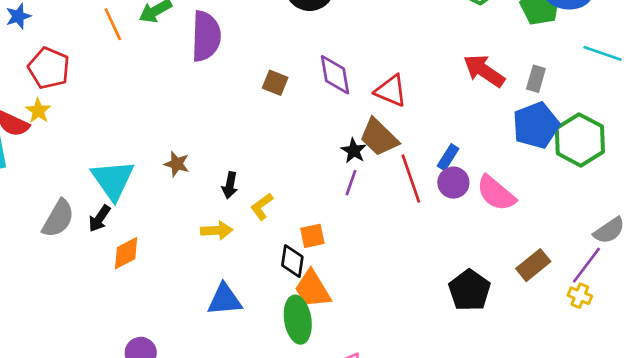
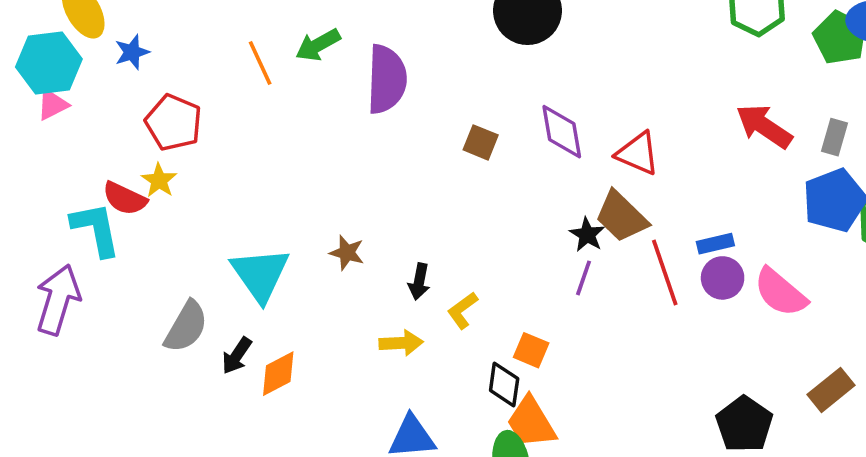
blue rectangle: (448, 157) -> (715, 244), turned 45
black arrow: (99, 218) -> (237, 356), moved
orange square: (312, 236) -> (531, 350), turned 35

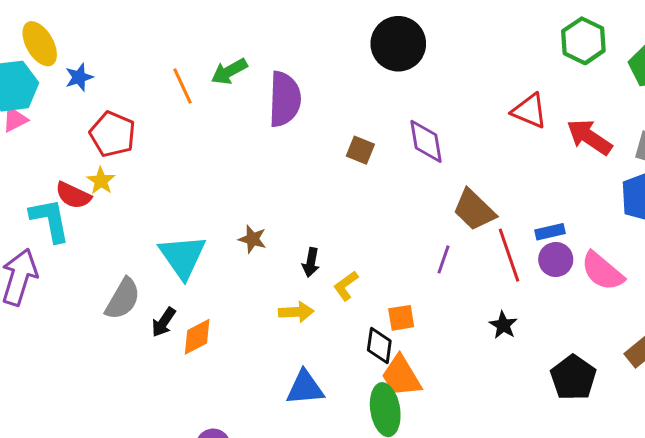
red triangle: (638, 153) -> (529, 111), moved
black star: (587, 235) -> (503, 325), moved
orange square: (531, 350) -> (401, 318), turned -32

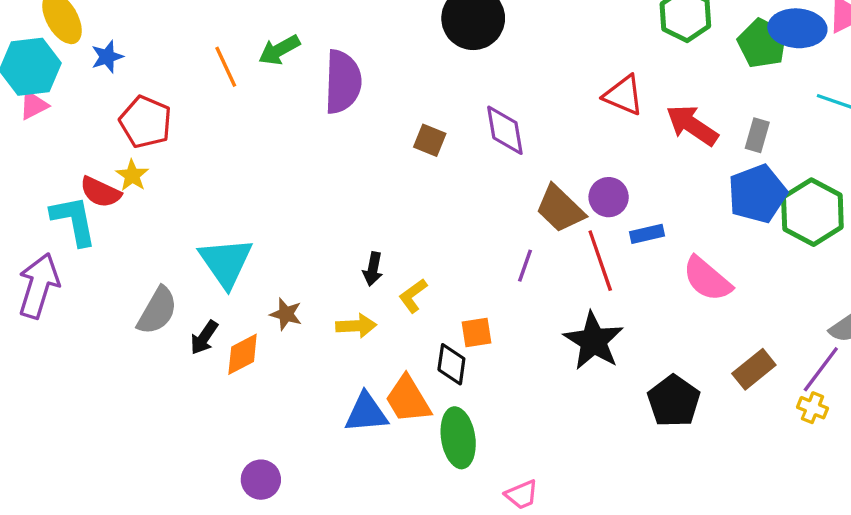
brown star: (253, 239) -> (286, 314), moved
purple circle: (556, 259) -> (609, 197), moved
black star: (503, 325) -> (594, 341), size x1.8
orange trapezoid: (401, 376) -> (408, 399), moved

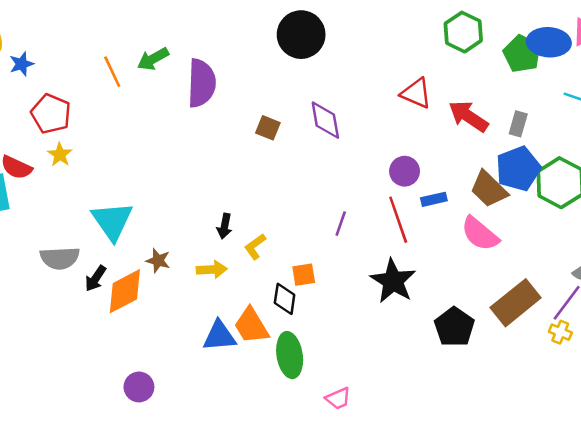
yellow star: (132, 175) -> (60, 155), moved
brown trapezoid: (560, 209) -> (489, 189), moved
gray semicircle: (157, 311) -> (60, 258), turned 57
orange diamond: (243, 354) -> (125, 291), size x1.4
brown rectangle: (754, 369) -> (516, 303), size x1.5

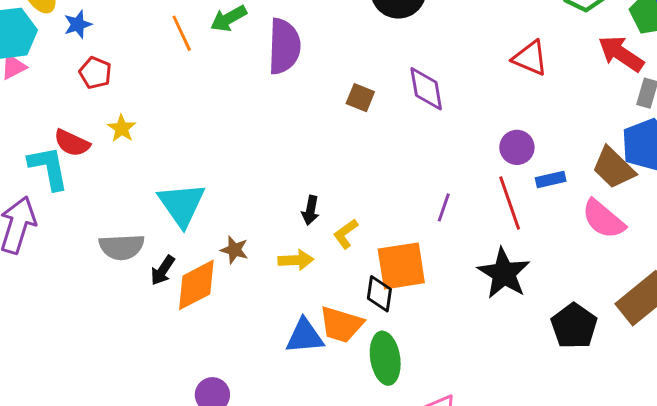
red pentagon: (51, 114) -> (95, 73), moved, size x0.7
red arrow: (468, 116) -> (621, 54), moved
orange square: (304, 275) -> (401, 266), size x1.8
orange trapezoid: (251, 326) -> (341, 325), turned -42

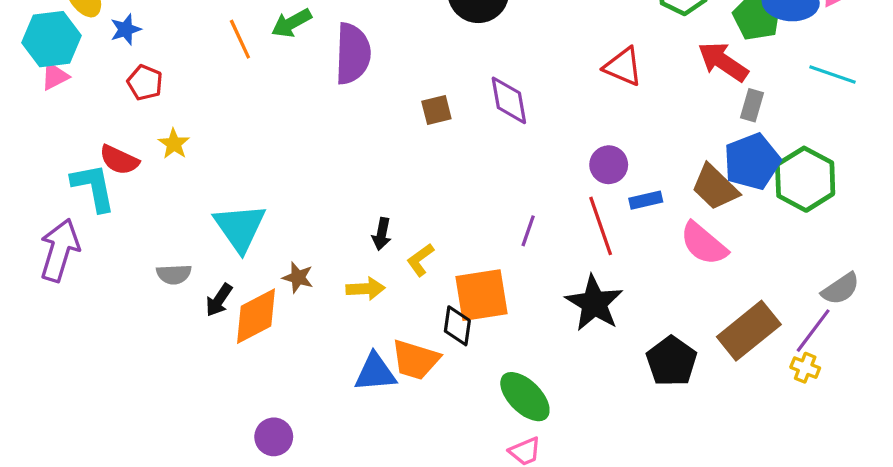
brown square: (360, 98) -> (436, 110), turned -36
gray semicircle: (122, 247) -> (174, 274), size x0.7
green ellipse: (385, 358) -> (525, 397), moved, turned -36

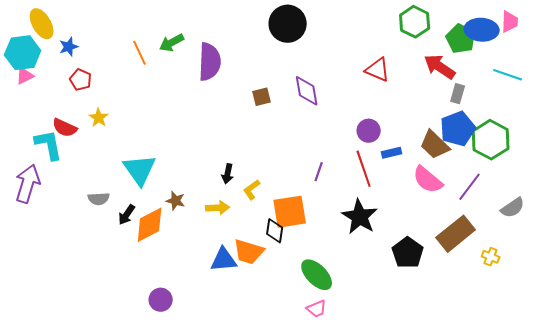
purple line: (813, 331) -> (470, 187), moved

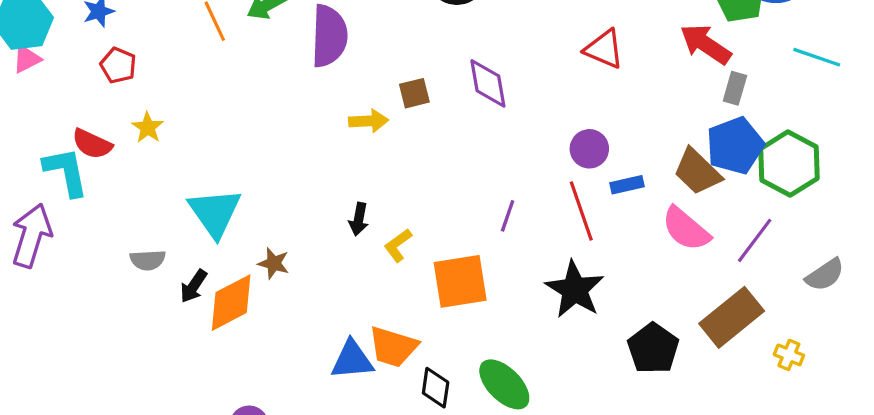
yellow arrow: (218, 208) -> (369, 121), moved
black diamond: (275, 231) -> (436, 388), moved

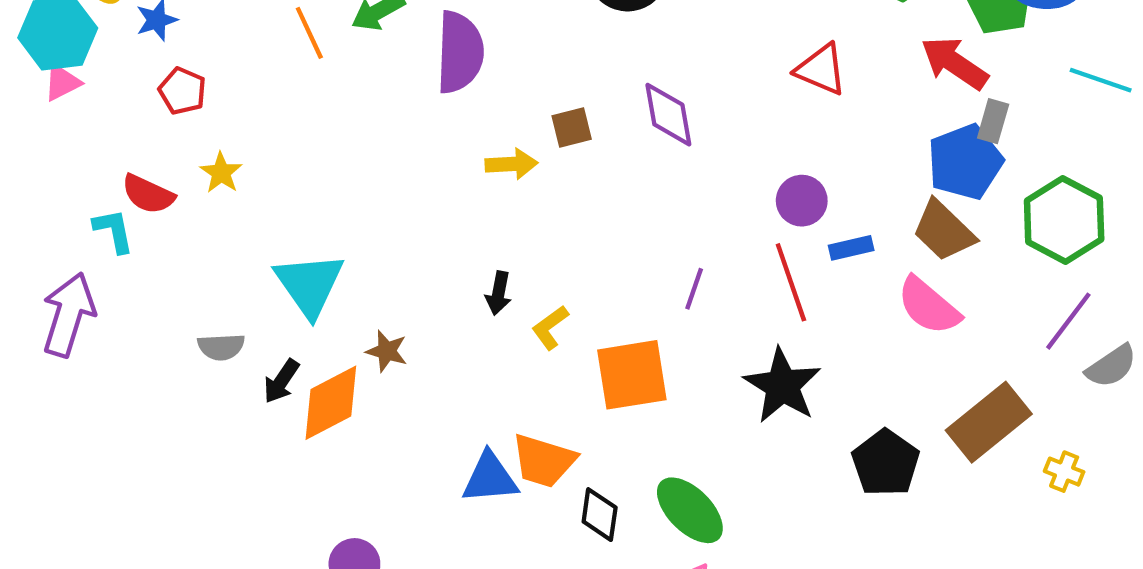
blue pentagon: (735, 146) -> (965, 162), moved
cyan L-shape: (66, 172) -> (114, 231), size x0.7
purple line: (755, 240) -> (1068, 321), moved

